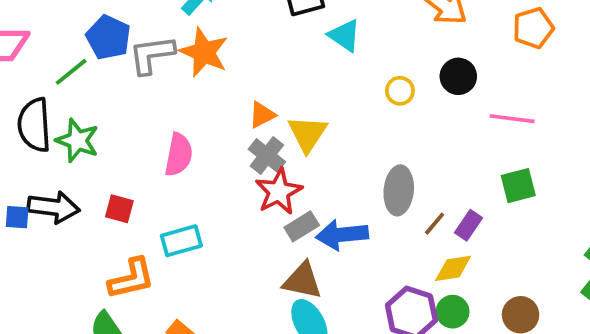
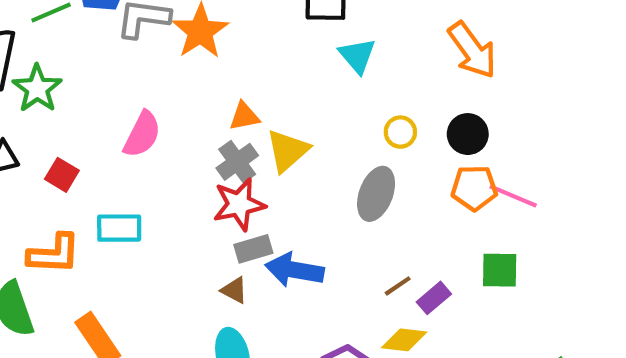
orange pentagon: (533, 28) -> (474, 188), moved
gray ellipse: (399, 190) -> (376, 194), moved
brown triangle: (302, 281) -> (234, 290), moved, size x0.6

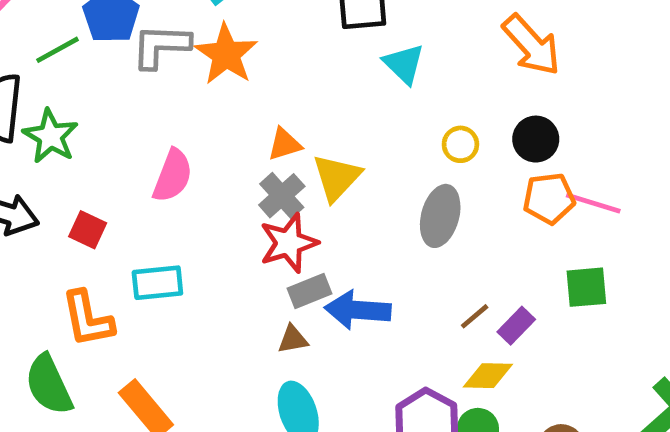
orange L-shape: (54, 254) -> (88, 319), turned 82
brown triangle: (234, 290) -> (293, 339), turned -32

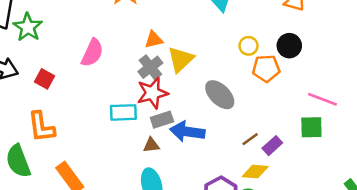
orange pentagon: (549, 198) -> (266, 68), moved
pink line: (593, 203) -> (322, 99), moved
gray ellipse: (440, 216) -> (220, 95), moved, turned -64
cyan rectangle: (157, 283) -> (123, 112), moved

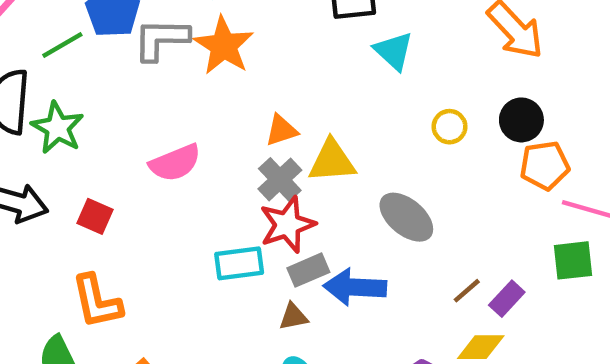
pink semicircle: (92, 53) -> (175, 163), turned 48
yellow triangle: (181, 59) -> (332, 161), turned 44
orange pentagon: (266, 68) -> (545, 165), moved

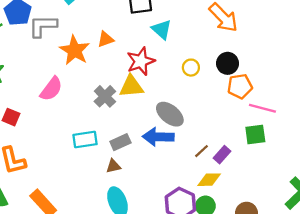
orange star: (224, 46) -> (75, 50), moved
orange triangle: (281, 130) -> (106, 39), moved
pink semicircle: (175, 163) -> (51, 89), turned -30
red star: (287, 225) -> (141, 61), moved
blue arrow: (355, 287) -> (158, 137), moved

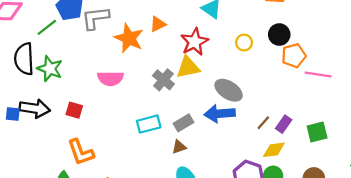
pink semicircle: (51, 89) -> (110, 78), turned 60
green square: (255, 134) -> (317, 132), moved

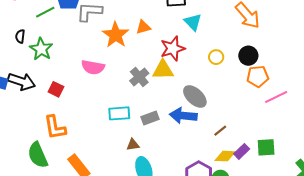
black semicircle: (24, 59) -> (20, 36), size x0.5
pink line: (318, 75) -> (276, 97), turned -45
purple rectangle: (284, 124) -> (242, 151), moved
brown triangle: (179, 147) -> (133, 145), moved

